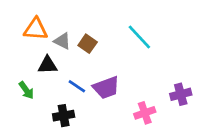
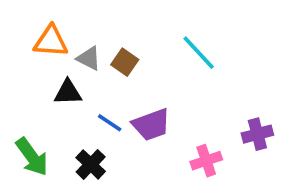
green arrow: (26, 90) -> (32, 157), moved, size x1.5
black cross: (64, 116) -> (91, 164), turned -36

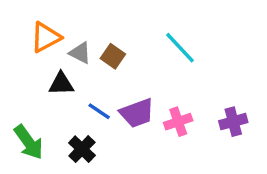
orange triangle: (51, 41) -> (46, 37), turned -32
pink cross: (206, 161) -> (178, 122), moved

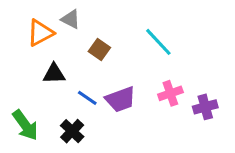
gray triangle: (80, 53) -> (71, 19), moved
pink cross: (178, 122) -> (170, 93), moved

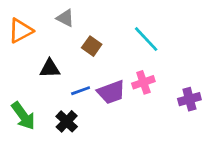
orange triangle: (40, 33) -> (21, 31), moved
pink cross: (170, 93) -> (143, 82), moved
blue line: (87, 98) -> (81, 91), turned -54

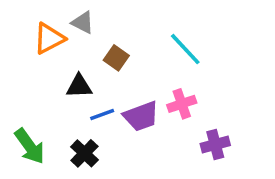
orange triangle: (21, 31) -> (49, 38), moved
black triangle: (50, 68) -> (79, 86), moved
purple cross: (189, 99) -> (215, 145), moved

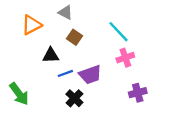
gray triangle: (83, 23) -> (65, 12), moved
pink cross: (182, 104) -> (125, 58), moved
black cross: (84, 153) -> (74, 98), moved

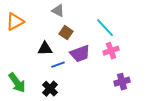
orange triangle: (31, 25) -> (15, 22), moved
purple trapezoid: (90, 75) -> (80, 54), moved
black cross: (74, 98) -> (50, 89), moved

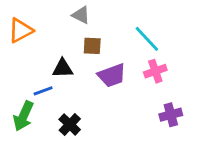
brown square: (66, 33) -> (92, 46), turned -32
blue line: (58, 65) -> (43, 91), moved
green arrow: (17, 83) -> (23, 116), turned 60

